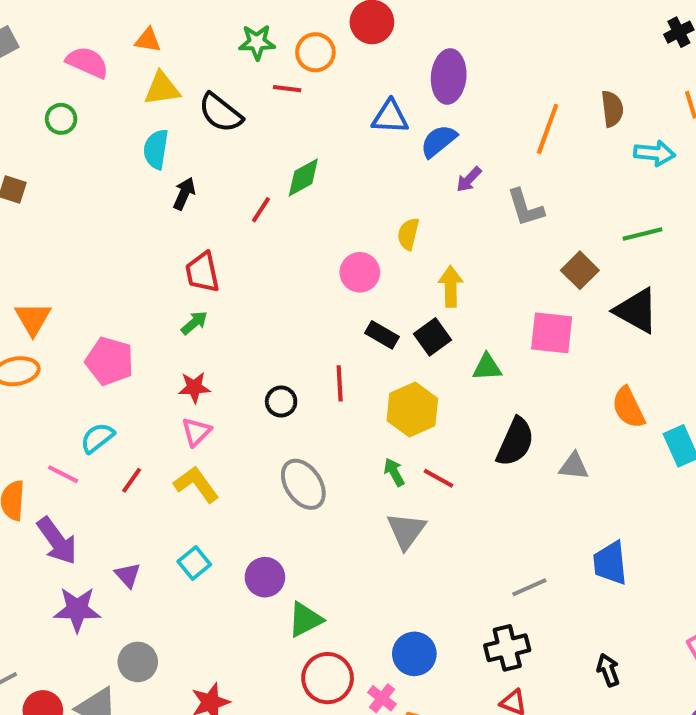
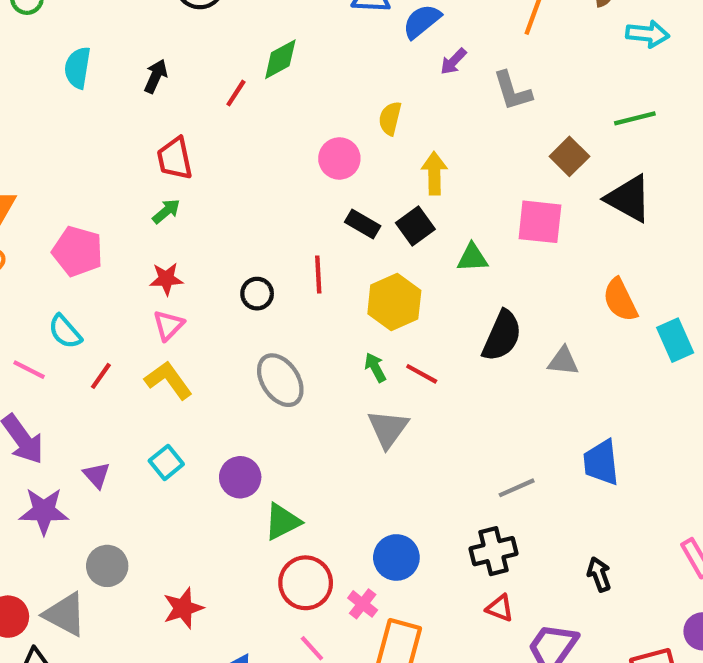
cyan semicircle: (156, 149) -> (78, 68), moved
cyan semicircle: (97, 438) -> (65, 332), turned -93

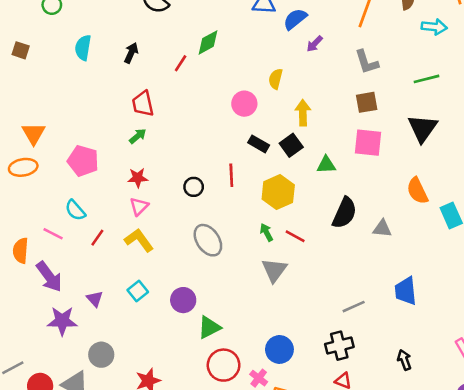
gray L-shape: (512, 91) -> (367, 62), moved
brown square: (569, 156) -> (367, 102), moved, turned 35
black triangle: (629, 199) -> (423, 128), turned 36

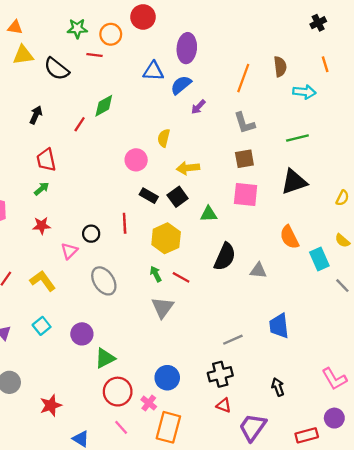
yellow arrow: (303, 113) -> (188, 168), turned -95
black triangle: (423, 128) -> (294, 182), turned 36
pink triangle: (139, 206) -> (69, 251), moved

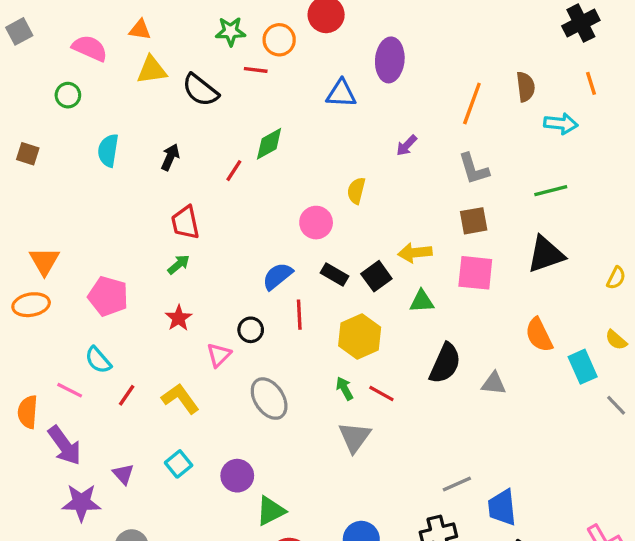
black cross: (318, 23) -> (581, 23), size x1.5
blue semicircle: (181, 85) -> (277, 276), moved
yellow arrow: (188, 168) -> (415, 253), moved
red star: (42, 226) -> (179, 318), turned -30
blue trapezoid: (279, 326) -> (502, 508), moved

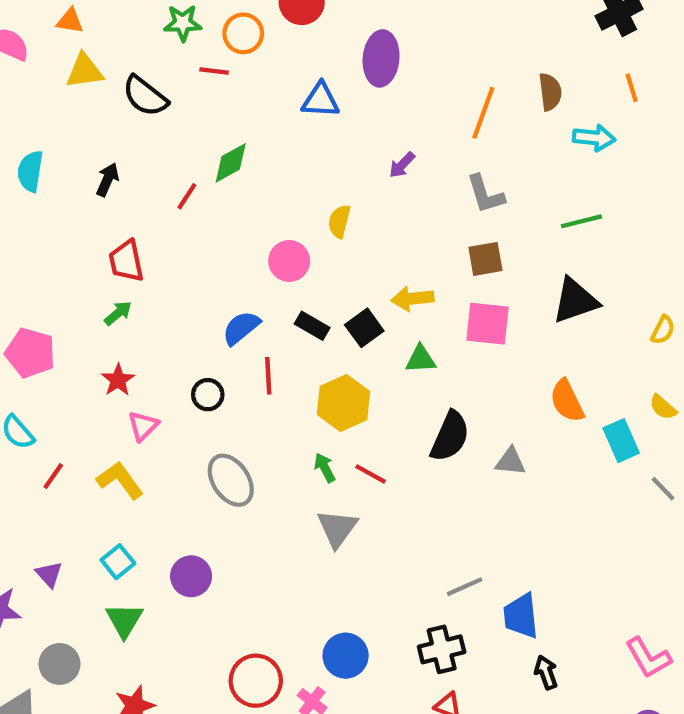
pink triangle: (219, 355) -> (143, 426), moved
green triangle: (271, 511) -> (124, 620), moved, turned -32

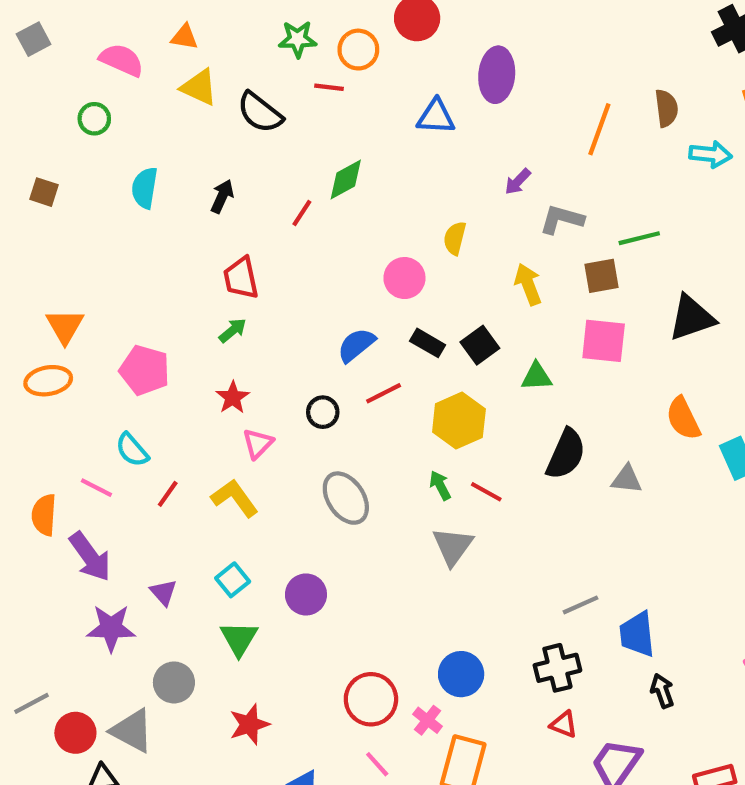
yellow triangle: (85, 71) -> (199, 87), turned 33
gray L-shape: (485, 194) -> (562, 219), moved, turned 123
green line: (581, 221) -> (639, 238), moved
yellow arrow: (412, 299) -> (528, 284), moved, turned 75
red line: (268, 376) -> (384, 393), turned 66

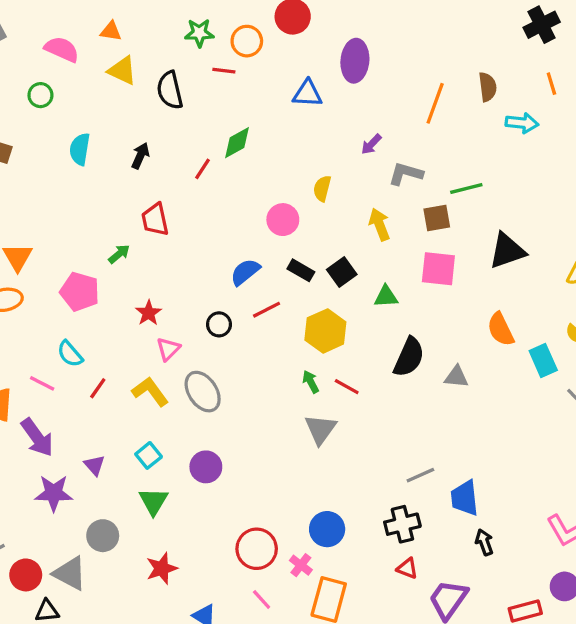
black semicircle: (260, 112) -> (170, 90), turned 39
green arrow: (233, 330) -> (119, 254), moved
gray ellipse: (346, 498) -> (203, 392), moved

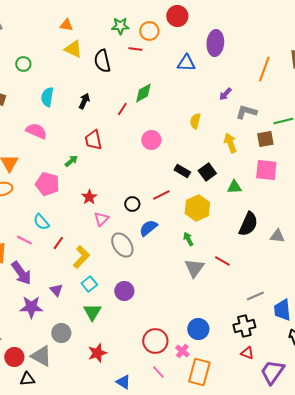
pink semicircle: (62, 49) -> (36, 131), moved
pink circle: (283, 220) -> (151, 140), moved
blue semicircle: (245, 272) -> (148, 228), moved
red line: (347, 387) -> (222, 261), moved
yellow L-shape: (150, 392) -> (81, 257), moved, turned 80

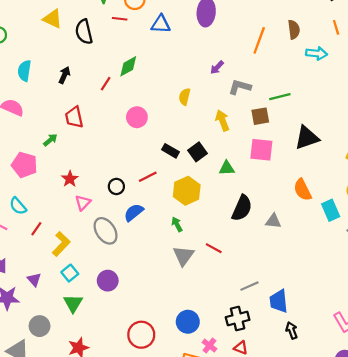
blue triangle: (186, 63) -> (161, 24), moved
pink cross: (182, 351) -> (209, 346), moved

